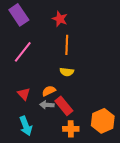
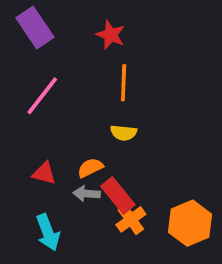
red triangle: (24, 94) -> (44, 173), turned -32
orange cross: (71, 129) -> (131, 219), moved, turned -35

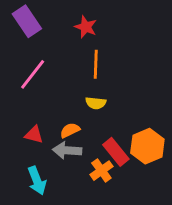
gray arrow: (87, 194) -> (67, 150), size x1.4
red rectangle: (118, 195) -> (116, 152), moved
orange hexagon: (190, 223) -> (147, 146), moved

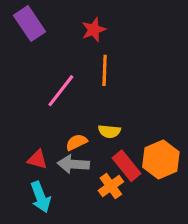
red star: (86, 27) -> (94, 30), turned 30
pink line: (33, 74) -> (61, 91), moved
yellow semicircle: (96, 103) -> (109, 131), moved
red triangle: (34, 135) -> (37, 159), moved

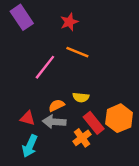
orange line: (105, 70) -> (77, 52), turned -70
cyan arrow: (40, 197) -> (30, 146), turned 45

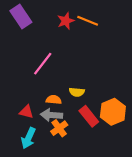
orange line: (77, 52) -> (88, 21), moved
orange semicircle: (56, 105) -> (54, 100), turned 32
orange cross: (82, 138) -> (59, 128), moved

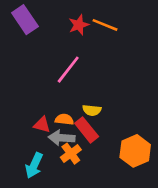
pink line: (43, 64) -> (68, 70), moved
red triangle: (26, 112) -> (42, 125), moved
orange hexagon: (113, 112) -> (135, 151), moved
red rectangle: (89, 116) -> (87, 130), moved

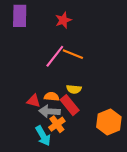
purple rectangle: (25, 20) -> (20, 16), turned 35
orange line: (105, 25) -> (73, 54), moved
cyan arrow: (34, 165) -> (43, 136), moved, turned -54

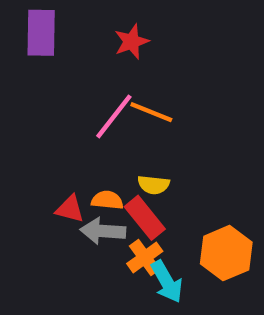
orange cross: (57, 124) -> (145, 257), moved
cyan arrow: (43, 136) -> (167, 282), moved

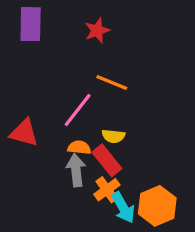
pink line: (114, 116) -> (78, 110), moved
red triangle: (70, 209) -> (24, 133), moved, size x1.4
gray arrow: (103, 231) -> (76, 170), turned 80
orange hexagon: (226, 253) -> (157, 206), moved

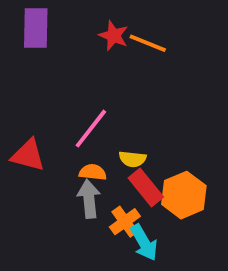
red star: (97, 31) -> (114, 36), turned -30
orange line: (112, 82) -> (148, 43), moved
red rectangle: (107, 160) -> (146, 187), moved
orange hexagon: (157, 206) -> (184, 195), moved

